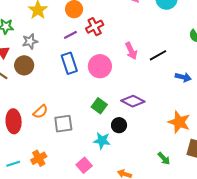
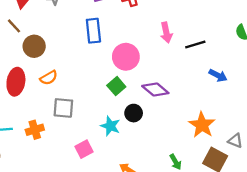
brown circle: (24, 65) -> (34, 46), moved
pink circle: (100, 66) -> (126, 57), moved
gray square: (63, 124) -> (63, 108), moved

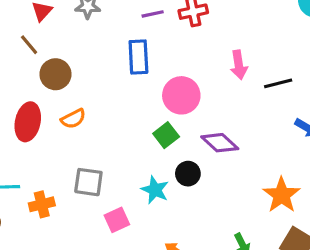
gray square: (63, 108) -> (88, 182), moved
orange cross: (35, 130) -> (42, 204), moved

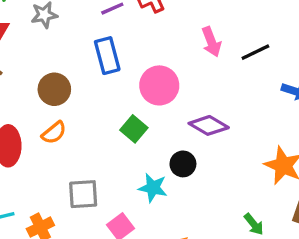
brown circle: (55, 74) -> (54, 89), moved
green square: (166, 135) -> (134, 129), moved

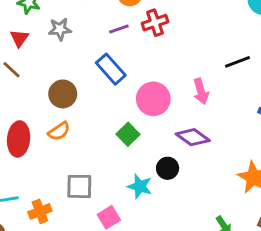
pink arrow: (211, 42) -> (201, 91), moved
black line: (255, 52) -> (238, 62), moved
blue rectangle: (107, 56) -> (111, 69), turned -32

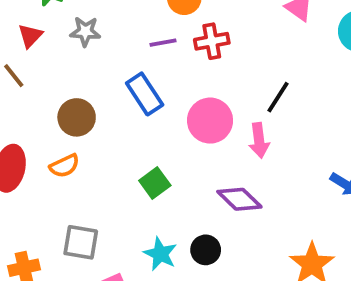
black line: (238, 62) -> (278, 97), moved, turned -45
pink circle: (153, 99) -> (210, 121), moved
black circle: (168, 168) -> (206, 250), moved

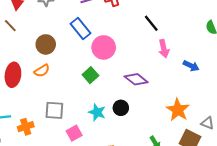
black line: (278, 97) -> (151, 23), turned -66
pink circle: (210, 121) -> (104, 47), moved
pink arrow: (259, 140) -> (164, 49), moved

